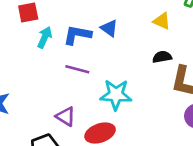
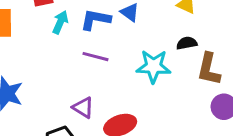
cyan star: (116, 95) -> (153, 66), moved

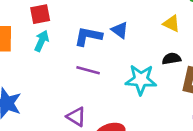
cyan arrow: (60, 22) -> (42, 41), moved

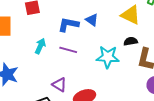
yellow triangle: (171, 23) -> (131, 15), size x1.5
cyan arrow: (42, 41) -> (40, 46), moved

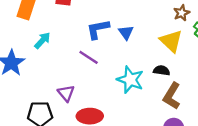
blue L-shape: (68, 25) -> (98, 29), turned -40
cyan arrow: (40, 46) -> (42, 40), moved

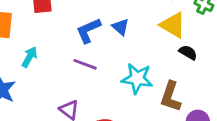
black semicircle: (162, 70) -> (188, 52), moved, turned 35
brown L-shape: (172, 96) -> (171, 97), moved

